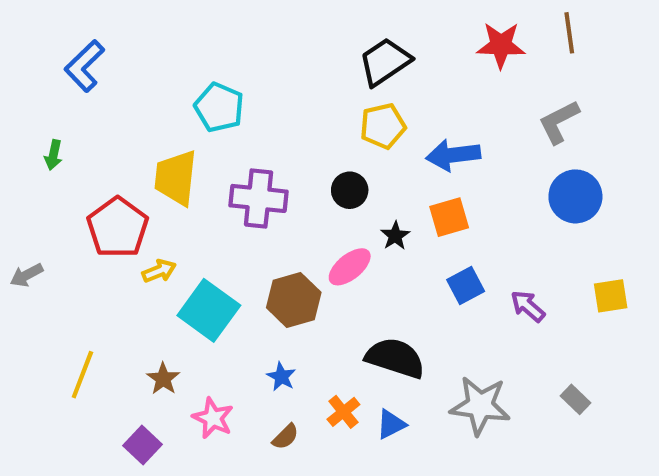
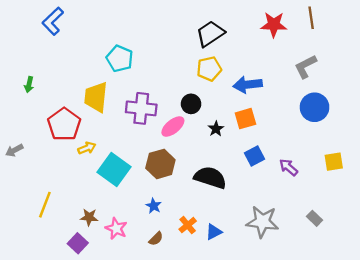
blue L-shape: (85, 66) -> (53, 21), moved
pink ellipse: (350, 267) -> (173, 127), moved
black semicircle: (395, 358) -> (210, 178), moved
brown star: (163, 379) -> (89, 217), moved, turned -30

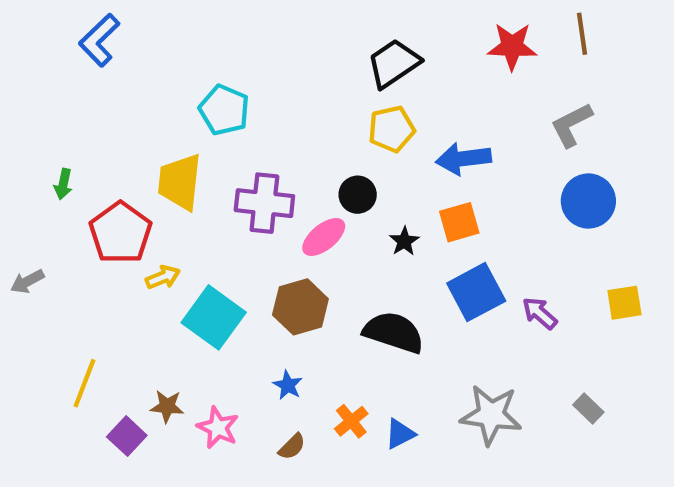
green arrow: (29, 85) -> (63, 184), moved
blue square: (254, 156) -> (476, 292), size x1.5
purple square: (78, 243) -> (127, 436), moved

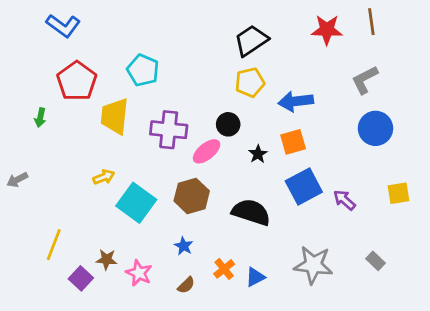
blue L-shape: (99, 40) -> (63, 26), turned -100
red pentagon: (120, 233) -> (77, 81), moved

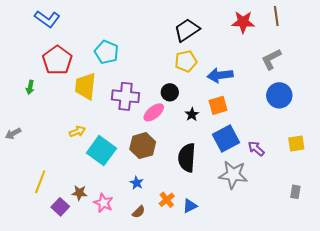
black semicircle: (251, 212) -> (187, 158), turned -104
gray rectangle: (375, 261) -> (295, 192), moved, turned 56
gray star: (313, 265) -> (233, 175), moved

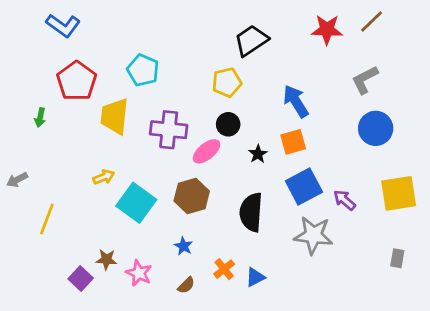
brown line: (276, 16) -> (372, 21), turned 54
yellow pentagon: (186, 61) -> (227, 82), moved
blue arrow: (220, 75) -> (296, 101), turned 65
yellow square: (296, 144) -> (399, 193), size x1.6
yellow line: (40, 182) -> (47, 219), moved

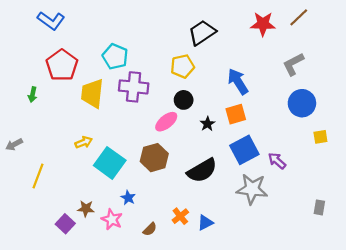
purple cross: (169, 130) -> (134, 87), moved
yellow square: (399, 193) -> (320, 137), moved, size x0.5
black semicircle: (251, 212) -> (202, 171), turned -124
blue star: (184, 246) -> (128, 198), moved

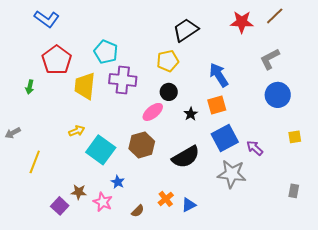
yellow square: (320, 137) -> (295, 137), moved

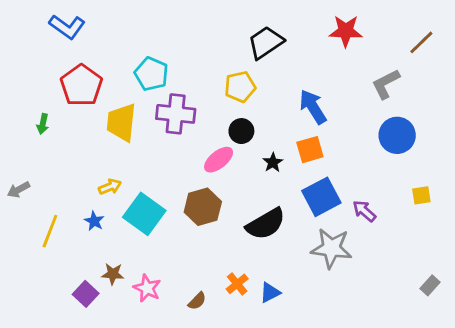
brown line: (275, 16) -> (421, 42), moved
blue star: (118, 182) -> (94, 221), moved
gray rectangle: (294, 191) -> (430, 285), moved, turned 32

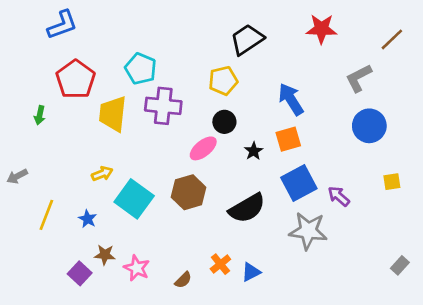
blue L-shape: (67, 27) -> (62, 25), turned -56
blue star: (94, 221) -> (88, 219), moved

